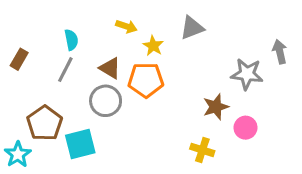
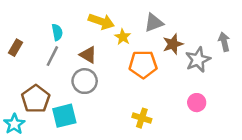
yellow arrow: (126, 26) -> (101, 21), size x1.5
gray star: (247, 74) -> (198, 60), turned -30
orange pentagon: (146, 80) -> (143, 64), moved
brown star: (216, 107) -> (173, 44), moved
yellow cross: (202, 150) -> (142, 118), moved

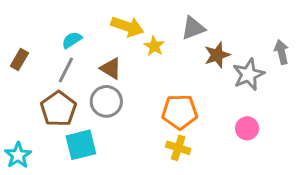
cyan semicircle: (57, 32) -> (72, 40), turned -112
orange pentagon: (143, 64) -> (180, 112), moved
brown pentagon: (36, 99) -> (58, 109), moved

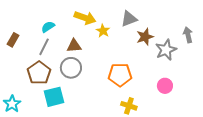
brown triangle: (111, 68) -> (74, 46), turned -35
yellow cross: (178, 148) -> (129, 106), moved

